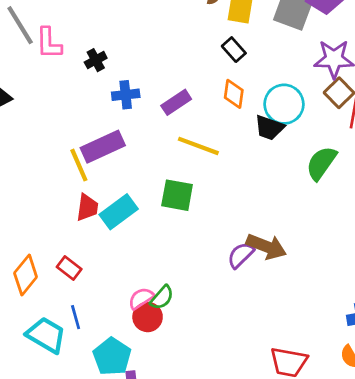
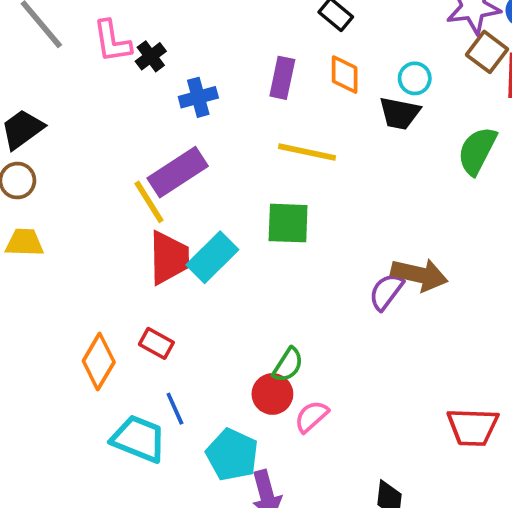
pink L-shape: (49, 43) -> (112, 41), moved
purple rectangle: (176, 102) -> (282, 78), moved, turned -36
cyan circle: (284, 104) -> (415, 78), size x0.6
red trapezoid: (87, 207) -> (169, 258), size x1.4
pink semicircle: (141, 298) -> (311, 417), moved

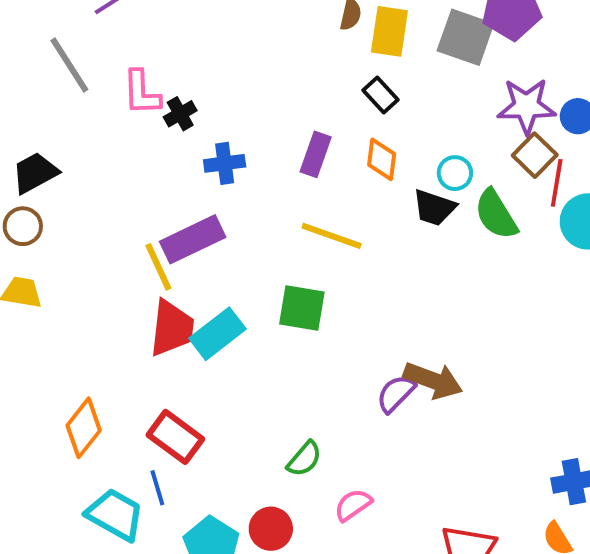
green semicircle: (477, 151) -> (496, 214), moved, turned -66
red rectangle: (156, 343) -> (175, 437), moved, size x1.5
green semicircle: (288, 365) -> (304, 459), moved
red circle: (272, 394) -> (271, 529), moved
pink semicircle: (311, 417) -> (353, 505), moved

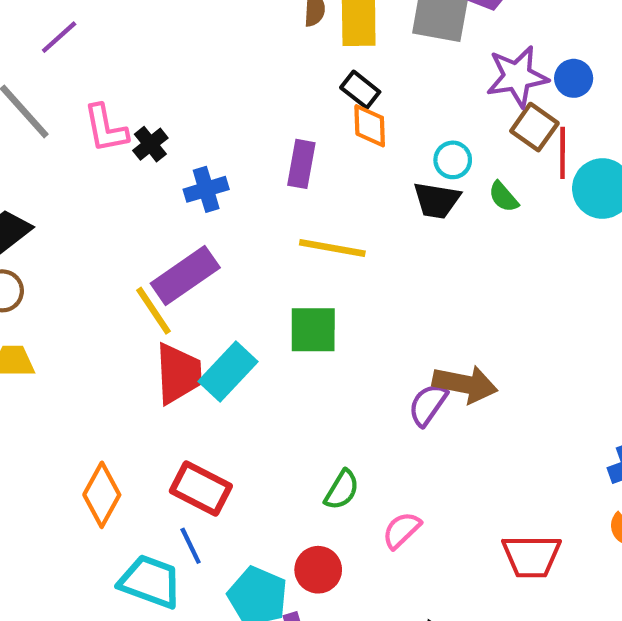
orange diamond: (382, 159) -> (370, 126), moved
green semicircle: (496, 214) -> (503, 197), size x0.6

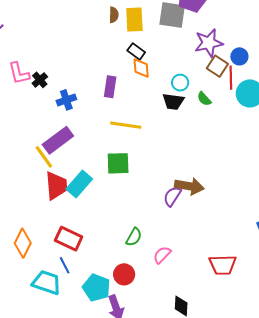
blue circle: (574, 78) -> (239, 56), moved

